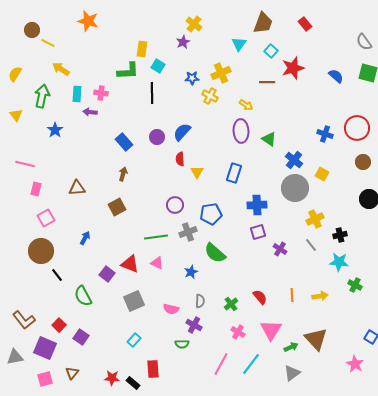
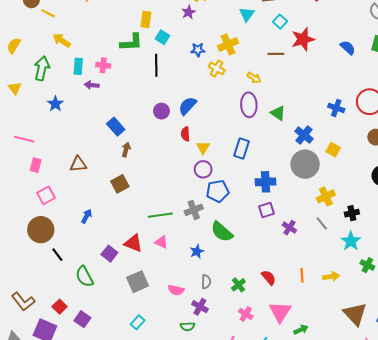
blue rectangle: (124, 142) -> (116, 127), moved
purple circle: (175, 205) -> (203, 169), moved
cyan star: (339, 262) -> (351, 241), turned 30
brown triangle: (316, 339) -> (355, 314), moved

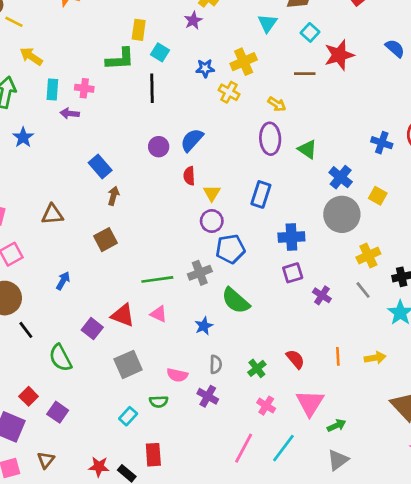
blue semicircle: (348, 48) -> (395, 48), moved
green semicircle: (187, 326) -> (159, 402), moved

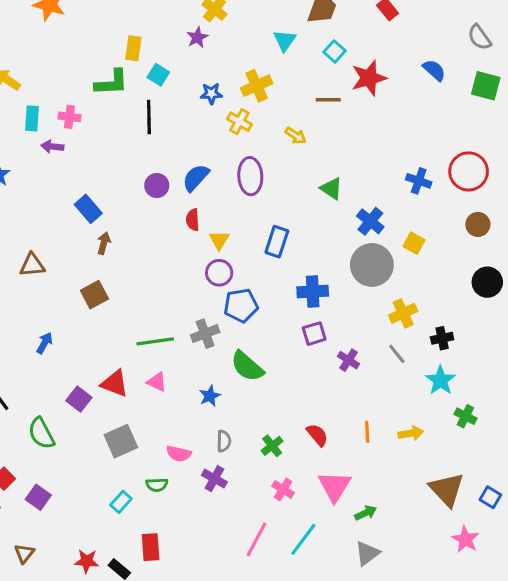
purple ellipse: (270, 139) -> (250, 176), moved

